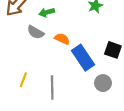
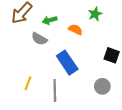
orange semicircle: (62, 39) -> (75, 29), moved
blue rectangle: (83, 58) -> (67, 63), moved

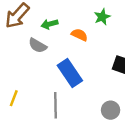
yellow line: (28, 83) -> (14, 98), moved
gray circle: (102, 86) -> (111, 110), moved

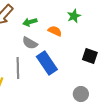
gray semicircle: (38, 46) -> (30, 43), moved
gray line: (56, 105) -> (18, 68), moved

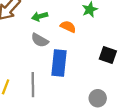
blue rectangle: (47, 63) -> (59, 63), turned 40
gray line: (18, 68) -> (33, 85), moved

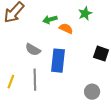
green arrow: (40, 16) -> (50, 19), moved
gray semicircle: (40, 40) -> (33, 50), moved

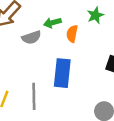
orange semicircle: (66, 29) -> (72, 34), turned -104
gray semicircle: (33, 50) -> (31, 37), moved, turned -49

